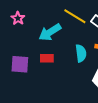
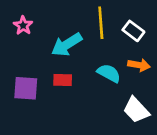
yellow line: (75, 16) -> (101, 23), turned 55
cyan semicircle: (81, 53) -> (109, 73), turned -54

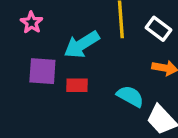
cyan semicircle: (109, 73) -> (130, 96), moved
purple square: (26, 88) -> (42, 71), moved

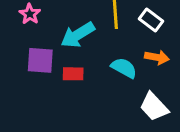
cyan semicircle: (130, 96) -> (124, 68), moved

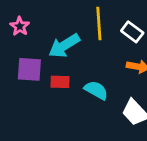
cyan semicircle: (124, 68) -> (96, 90), moved

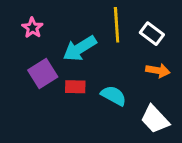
purple square: (29, 69) -> (43, 73), turned -36

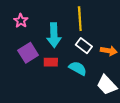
white rectangle: (152, 34) -> (84, 46), moved
cyan arrow: (80, 48) -> (54, 35), turned -60

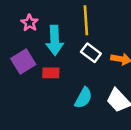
pink star: (21, 21) -> (30, 23), moved
cyan semicircle: (78, 68) -> (83, 98), moved, turned 90

